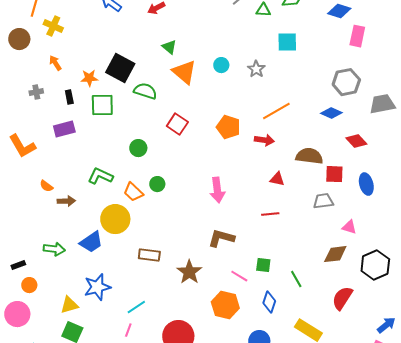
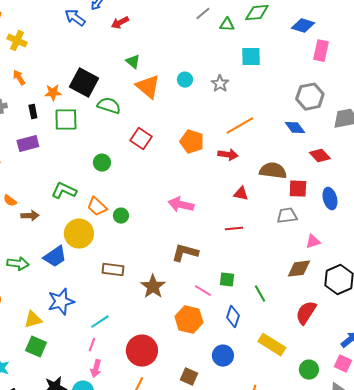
blue diamond: (331, 113) -> (295, 128), turned 30
green circle: (157, 184) -> (121, 216), moved
pink arrow: (217, 190) -> (181, 205), turned 110
pink triangle: (349, 227) -> (313, 242), turned -35

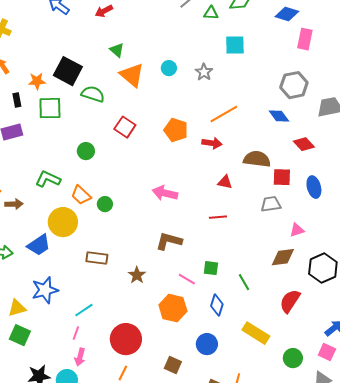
brown star: (153, 287) -> (137, 275), size x0.7

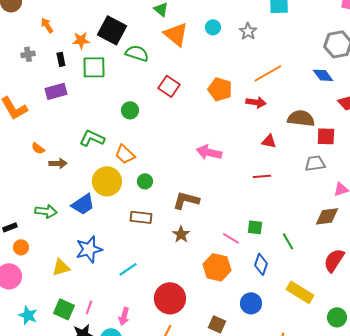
green circle: (105, 204) -> (145, 181), moved
brown L-shape: (169, 241) -> (186, 200), moved
pink line: (76, 333) -> (89, 307), moved
green square: (20, 335) -> (64, 309), moved

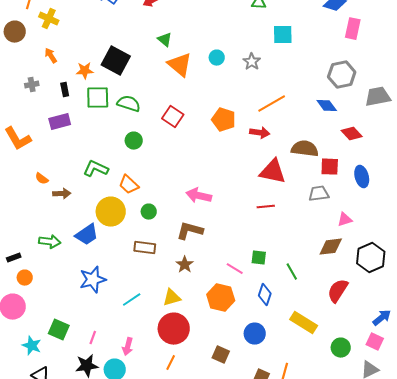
green semicircle: (137, 53) -> (129, 104), moved
red triangle: (269, 141) -> (273, 172), size x1.8
pink arrow: (209, 152) -> (199, 196), moved
yellow triangle: (61, 267) -> (172, 298), moved
green square: (64, 309) -> (59, 330), moved

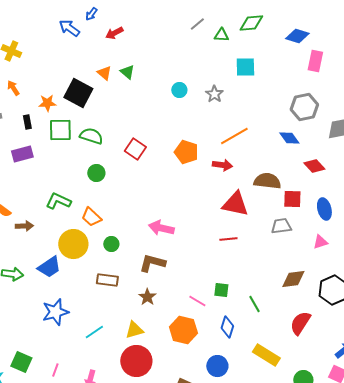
orange triangle: (180, 65) -> (104, 73), moved, size x0.6
pink triangle: (345, 220) -> (320, 242), moved

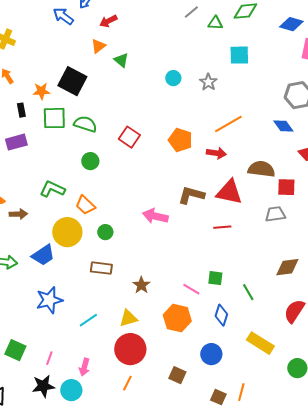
orange triangle: (104, 73) -> (98, 46), moved, turned 42
brown L-shape: (152, 263) -> (191, 195), moved

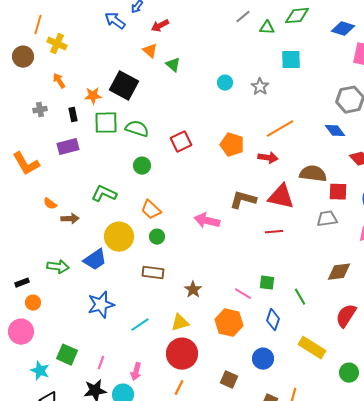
orange triangle: (98, 46) -> (150, 51), turned -42
red square: (129, 137) -> (181, 142), turned 30
orange trapezoid: (85, 205) -> (151, 210), moved

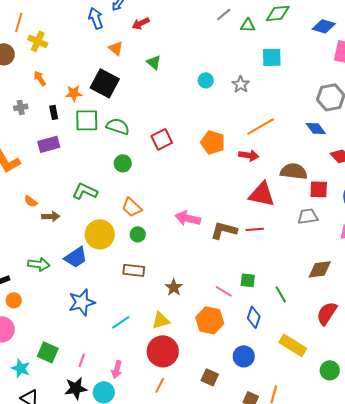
blue arrow: (115, 21) -> (96, 18), turned 35
orange triangle: (150, 51) -> (116, 48), moved
brown L-shape: (243, 200) -> (224, 230), moved

